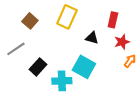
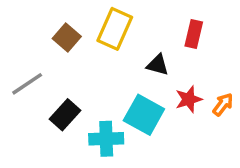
brown square: (30, 21) -> (67, 37), moved
red star: (122, 42) -> (189, 99), moved

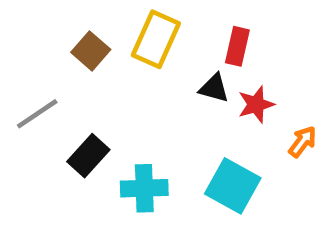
red rectangle: (194, 34) -> (237, 46), moved
red star: (189, 99) -> (256, 104), moved
cyan square: (144, 115) -> (233, 186), moved

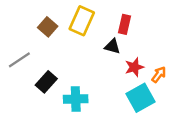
red star: (256, 104) -> (134, 67), moved
cyan square: (233, 186) -> (140, 98), moved, turned 32

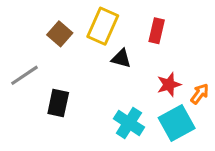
black triangle: (112, 46) -> (121, 58), moved
black rectangle: (46, 82) -> (58, 103), turned -30
cyan cross: (76, 99) -> (129, 123), moved, turned 35

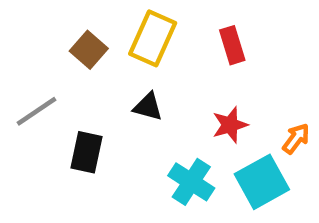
red rectangle: (157, 31) -> (232, 45), turned -30
black triangle: (121, 58) -> (148, 107), moved
red star: (169, 85) -> (230, 125), moved

